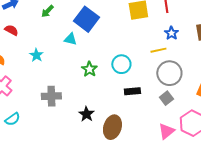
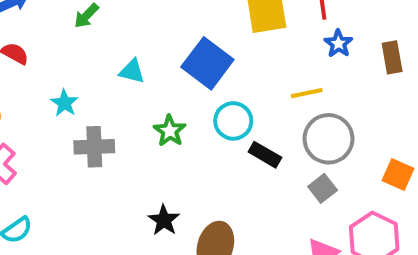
blue square: (86, 19) -> (207, 63), moved
blue star: (171, 33) -> (338, 44), moved
black rectangle: (132, 91) -> (265, 155), moved, turned 35
gray cross: (51, 96) -> (94, 147), moved

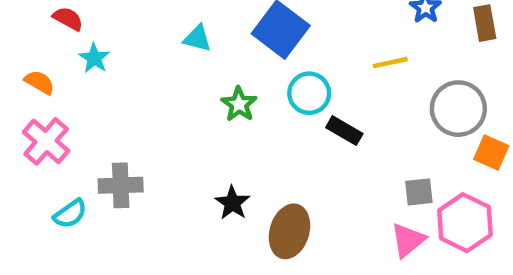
cyan star: (65, 103) -> (94, 58), moved
gray circle: (329, 139) -> (458, 109), moved
gray cross: (94, 147) -> (121, 185), moved
gray square: (323, 188) -> (419, 192), moved, turned 32

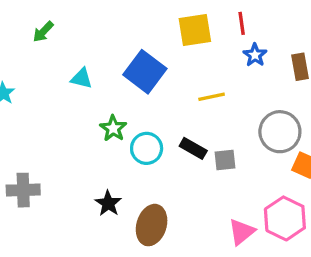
yellow line: (390, 63) -> (212, 97), moved
cyan circle: (309, 93) -> (147, 148), moved
gray square: (419, 192) -> (225, 160), moved

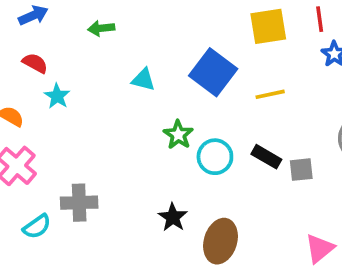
green arrow: (43, 32) -> (101, 28), turned 40
yellow line: (212, 97) -> (270, 94), moved

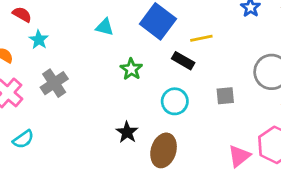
cyan circle: (215, 157) -> (175, 101), moved
black rectangle: (266, 157) -> (183, 61), moved
gray cross: (79, 203) -> (54, 83), moved, turned -32

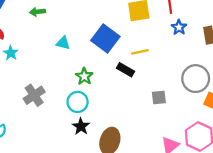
gray cross: (54, 83) -> (34, 95), moved
cyan circle: (175, 101) -> (78, 102), moved

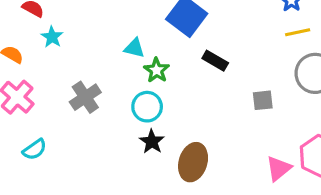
cyan triangle: (63, 43) -> (134, 48), moved
yellow line: (140, 52) -> (298, 32), moved

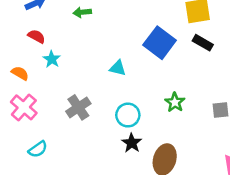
black rectangle: (215, 61) -> (203, 43), moved
green star: (157, 70) -> (175, 102), moved

